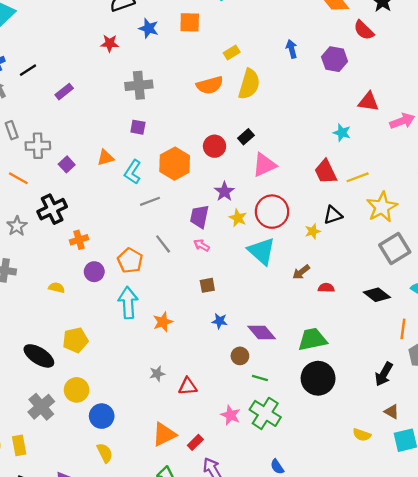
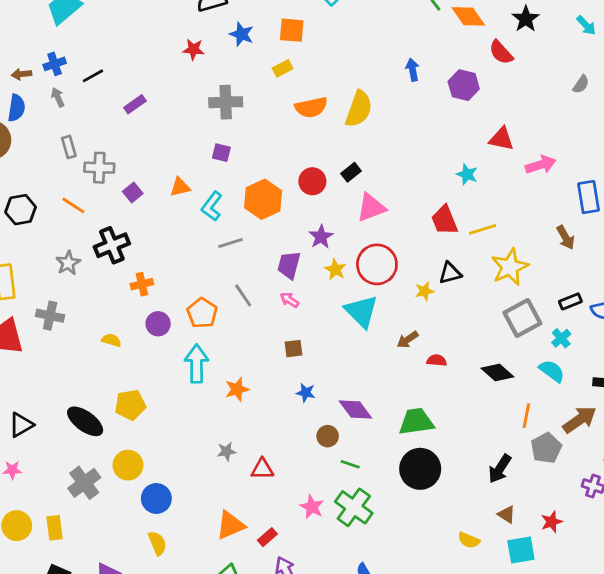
yellow rectangle: (232, 52) -> (283, 68), moved

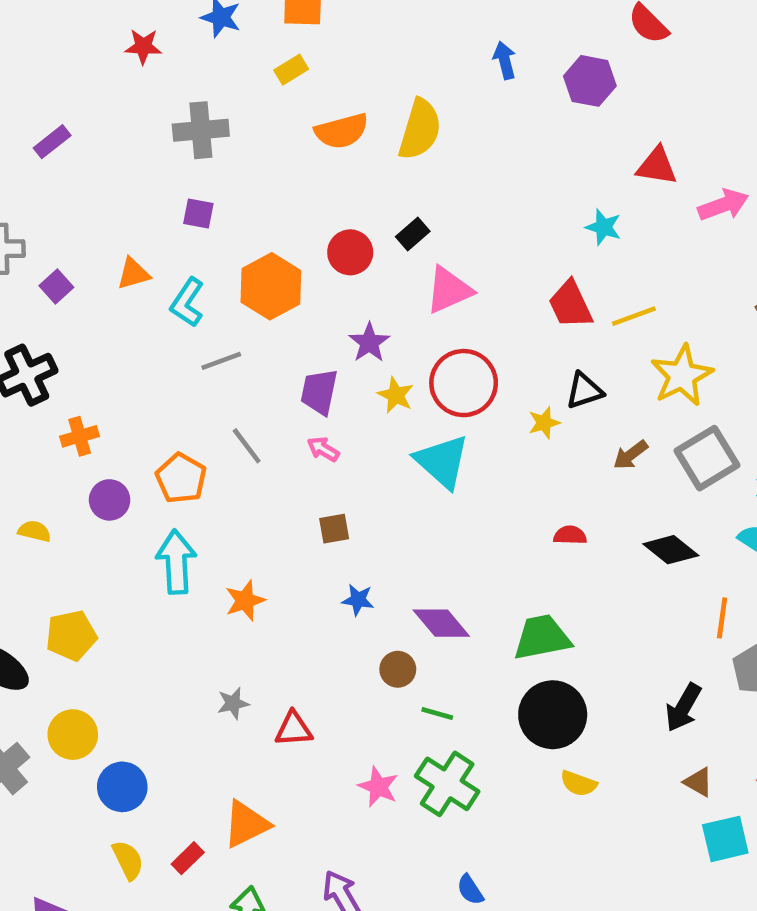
brown arrow: (408, 340) -> (631, 455), moved
red rectangle: (267, 537) -> (188, 858), moved
yellow semicircle: (469, 540) -> (579, 783), moved

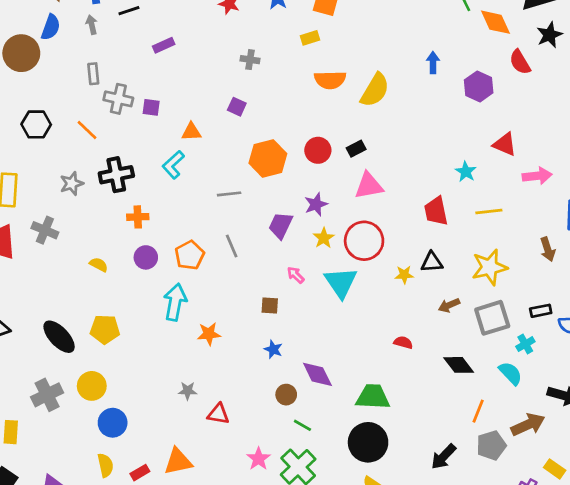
gray cross: (201, 130) -> (250, 60), size x0.6
purple square: (56, 287) -> (151, 107), moved, turned 36
cyan L-shape: (187, 302) -> (173, 165), moved
yellow line: (634, 316) -> (489, 211), moved
pink arrow: (323, 449) -> (296, 275), moved

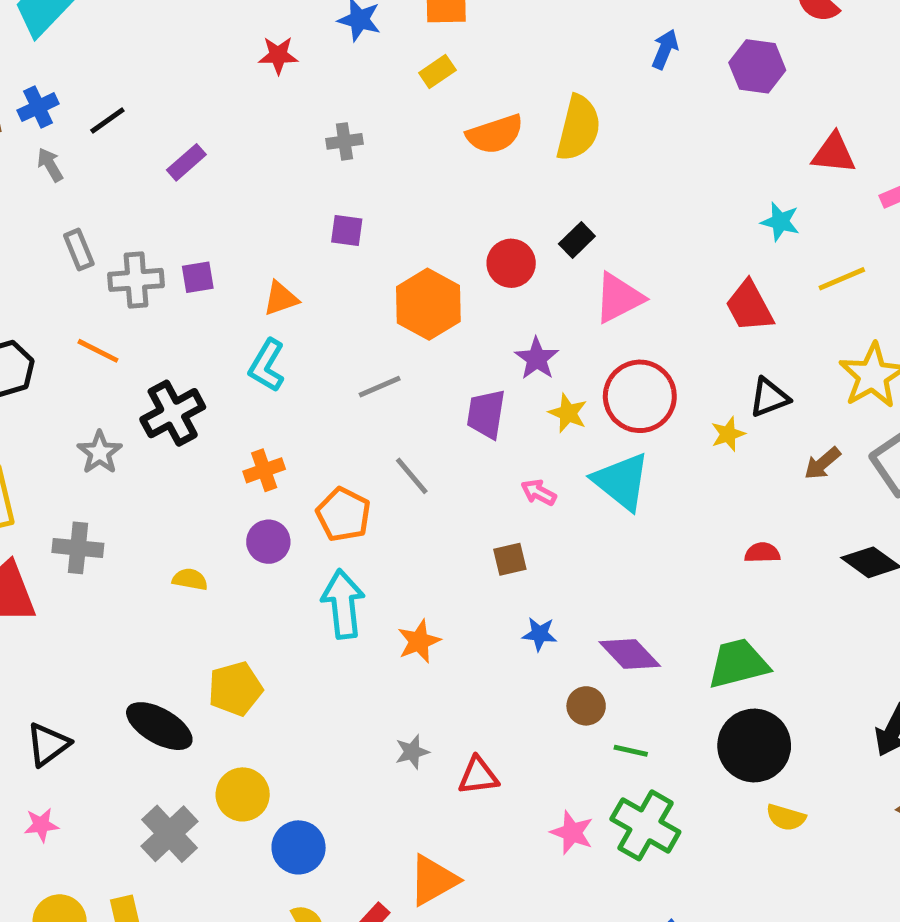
blue arrow: (433, 63) -> (665, 49), turned 40
orange cross: (138, 217) -> (264, 470), moved

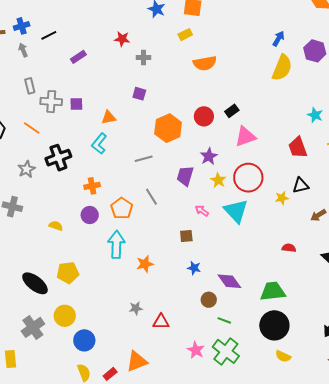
red star: (278, 55) -> (122, 39), moved
yellow semicircle: (578, 128) -> (282, 68), moved

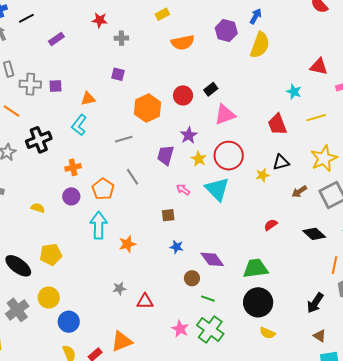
purple hexagon: (315, 51) -> (226, 31), moved
red semicircle: (289, 248) -> (271, 225), turned -40

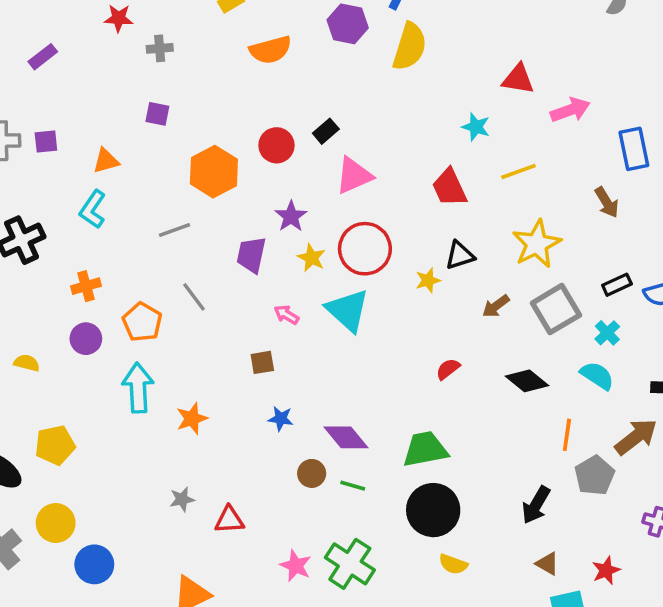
green line: (208, 299) -> (353, 486), moved

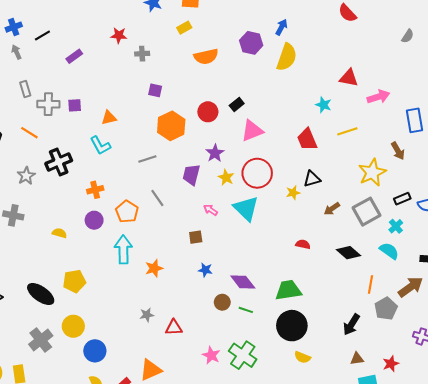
purple square: (157, 114) -> (155, 90), moved
cyan L-shape: (93, 209) -> (100, 145), turned -65
yellow star: (537, 244) -> (372, 172), moved
red semicircle: (448, 369) -> (303, 244), turned 48
brown triangle: (547, 564) -> (357, 359), turned -40

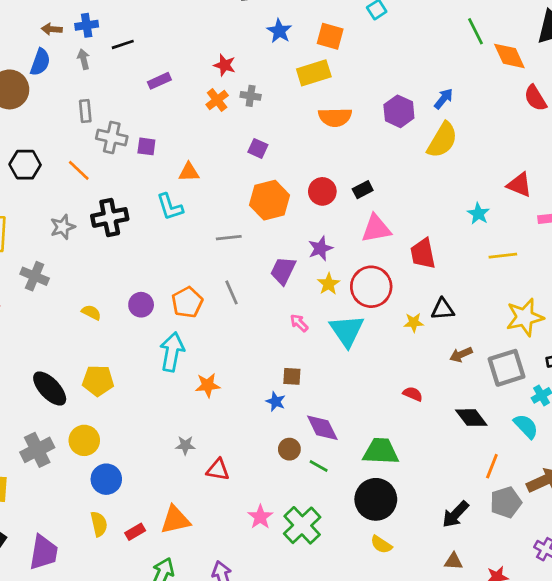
yellow rectangle: (184, 28) -> (314, 73), size x1.6
red trapezoid: (307, 139) -> (423, 254), moved
orange cross: (95, 190) -> (217, 100), moved, turned -35
brown square: (196, 237) -> (292, 376), moved

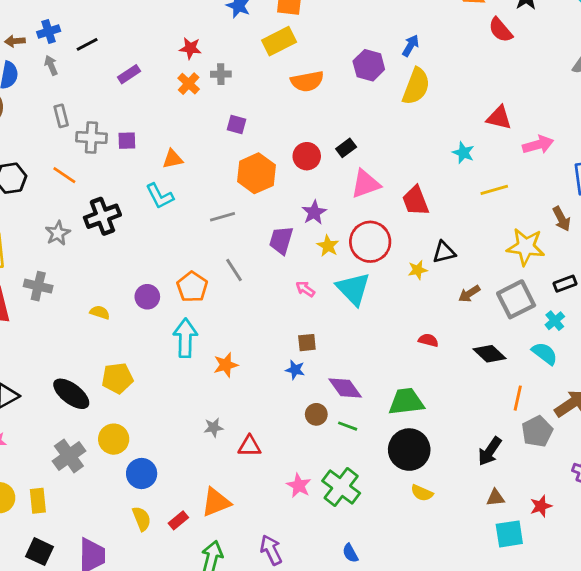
yellow star: (525, 317) -> (526, 247), turned 30

